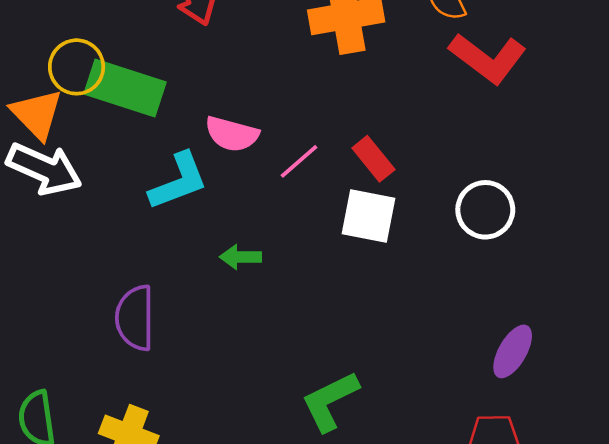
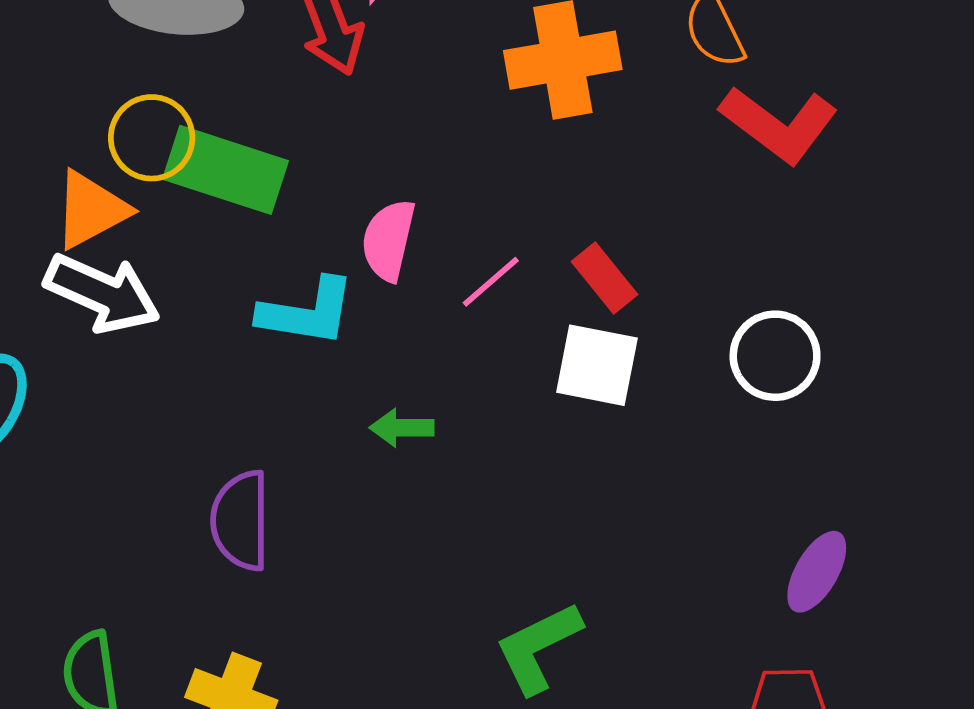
orange triangle: (37, 114) -> (91, 210), turned 46
pink semicircle: (232, 134) -> (388, 240), turned 88
cyan L-shape: (178, 181) -> (307, 312), turned 30

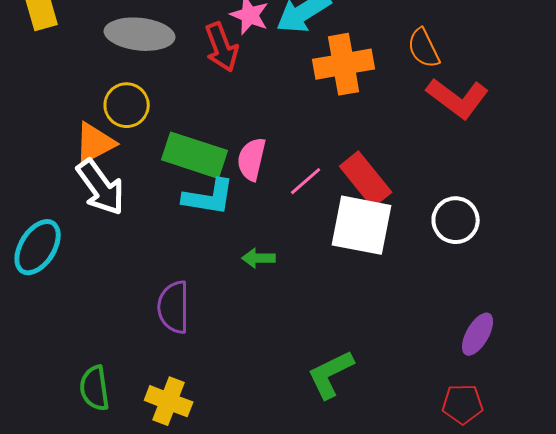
green rectangle: (225, 170) -> (195, 155), moved
red rectangle: (604, 278) -> (366, 179), size x1.5
white arrow: (102, 293) -> (101, 187), turned 30
white square: (597, 365) -> (362, 225), size x1.4

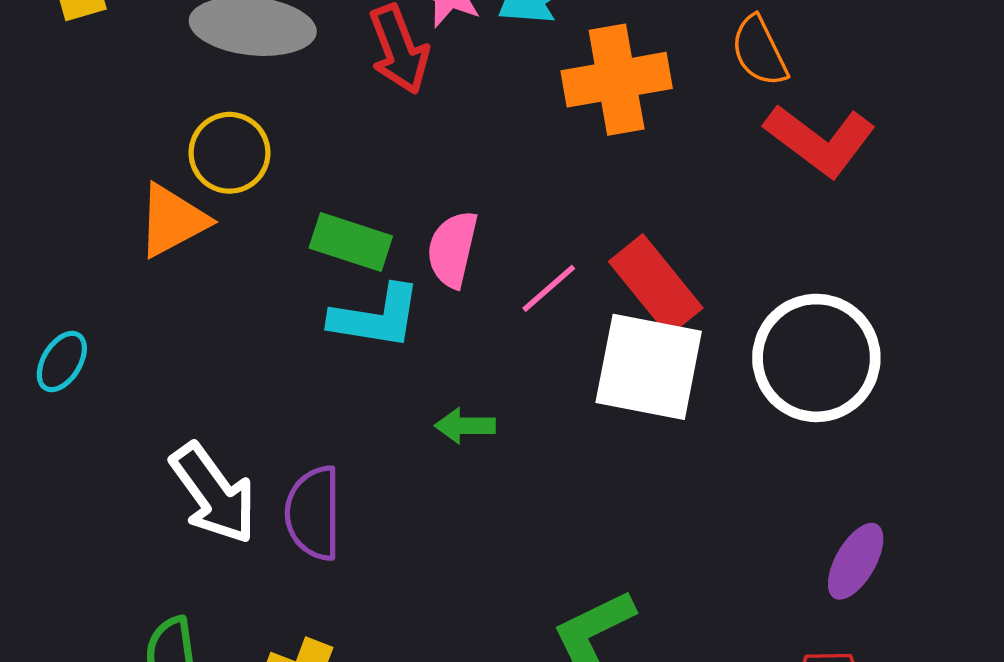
green rectangle: (195, 155) -> (351, 242), size x0.7
white arrow: (101, 187) -> (213, 494), moved
white circle: (456, 220) -> (816, 358), size x1.5
cyan ellipse: (38, 247) -> (62, 362), moved, size x0.6

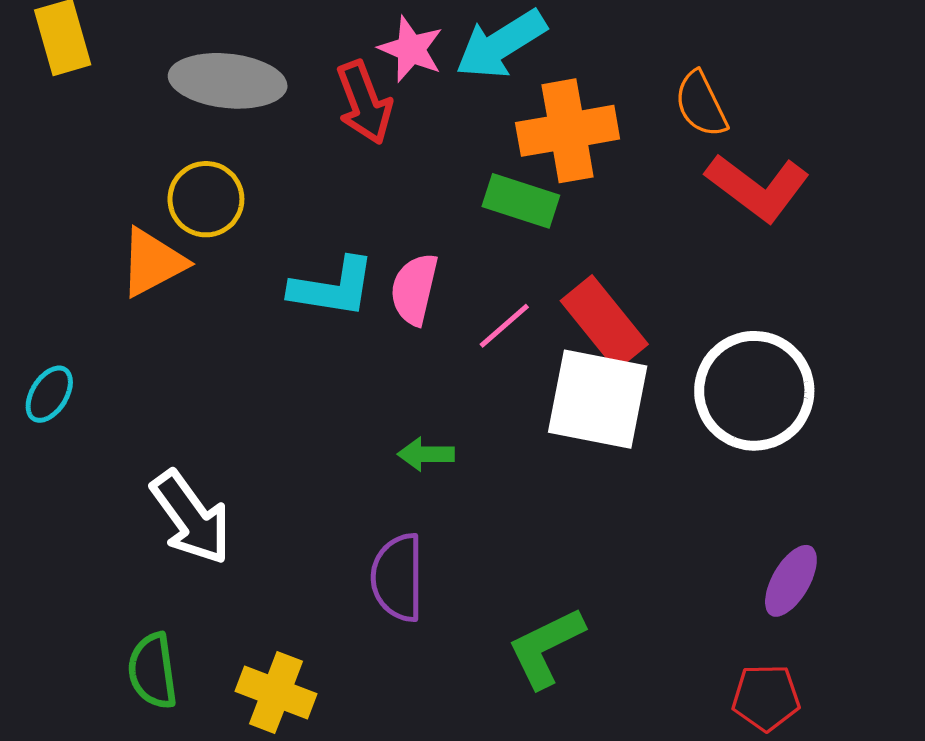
green rectangle: (351, 242) -> (521, 201), moved
cyan L-shape: (376, 317) -> (333, 287), moved
purple semicircle: (313, 513) -> (398, 578), moved

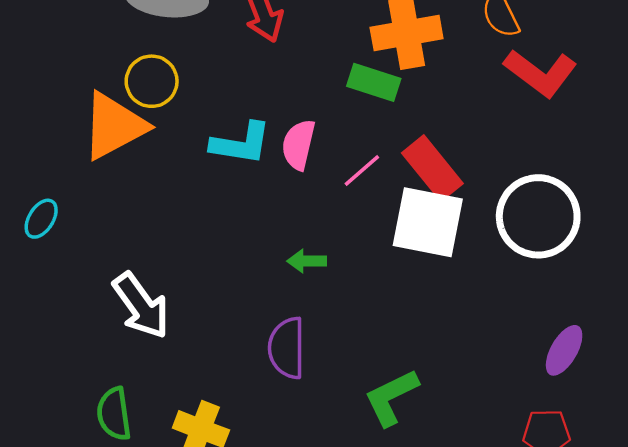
orange triangle: (153, 262) -> (114, 126), size x1.4

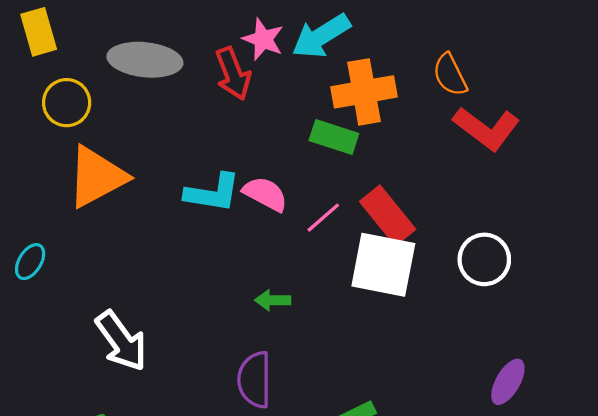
yellow circle: (152, 81) -> (67, 103), moved
pink semicircle: (298, 145) -> (265, 194), turned 105
white circle: (538, 216) -> (484, 259), size x0.7

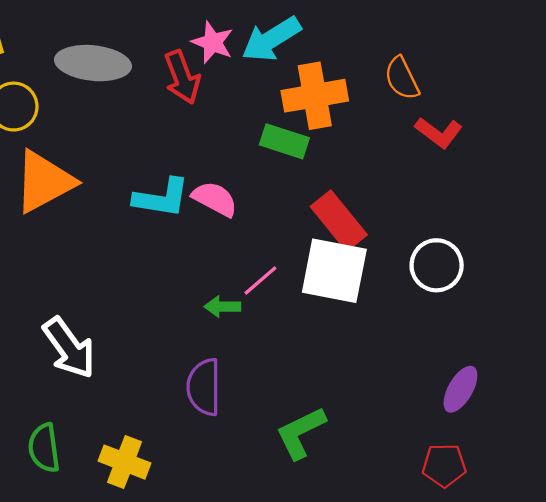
red L-shape: (486, 128) -> (439, 133), size x0.7
pink line: (323, 218) -> (260, 280), moved

